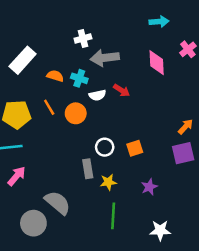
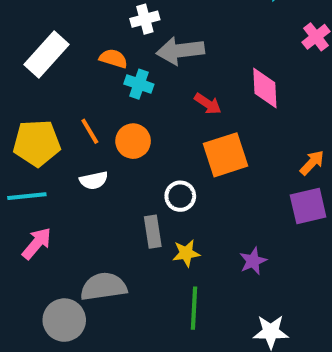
pink diamond: (157, 63) -> (265, 88), moved
orange semicircle: (55, 76) -> (113, 58), moved
white semicircle: (97, 95) -> (94, 180), moved
orange square: (135, 148) -> (225, 155), moved, size x1.6
gray semicircle: (58, 203) -> (104, 287), turned -48

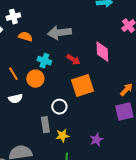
white cross: (145, 19) -> (13, 17), moved
cyan cross: (139, 84) -> (44, 61), moved

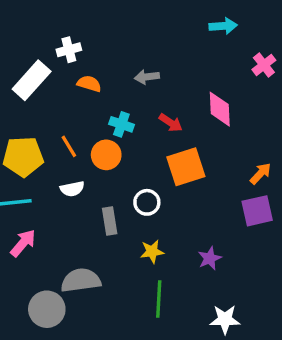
gray arrow: (59, 33) -> (147, 77), size x0.6
gray rectangle: (45, 125) -> (110, 221), moved

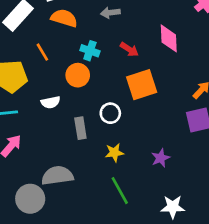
orange semicircle: (89, 84) -> (64, 18), size x1.4
orange line: (69, 146) -> (42, 52), moved
green line: (159, 299) -> (120, 191), turned -32

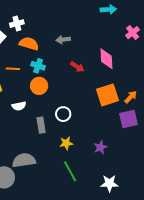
cyan cross: (90, 51) -> (38, 66), moved
orange line: (42, 52) -> (13, 69), turned -56
orange square: (142, 85) -> (107, 95), moved

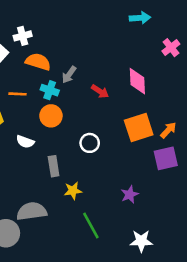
gray arrow: (63, 40) -> (69, 75), moved, turned -48
white semicircle: (19, 106) -> (25, 142), turned 32
white circle: (63, 114) -> (90, 143), moved
yellow star: (66, 143) -> (73, 191), moved

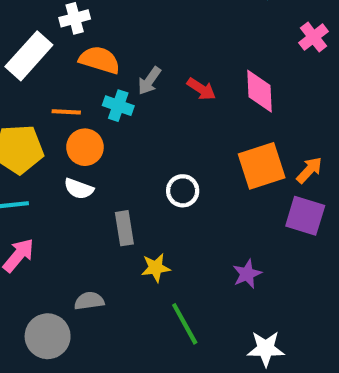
red arrow: (100, 91) -> (201, 89), moved
orange circle: (51, 116) -> (85, 147), moved
purple square: (166, 158) -> (305, 216), turned 30
gray semicircle: (32, 211) -> (89, 301), size x0.6

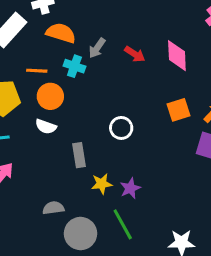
orange square: (262, 166) -> (178, 110), size x0.7
purple star: (247, 274) -> (130, 188), moved
gray circle: (48, 336) -> (80, 234), moved

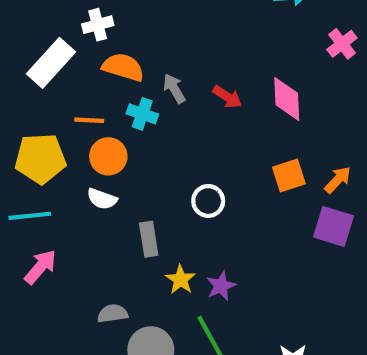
gray arrow: (97, 48) -> (174, 88), turned 115
yellow star: (102, 184) -> (181, 280), turned -30

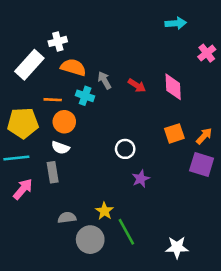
gray rectangle: (149, 239) -> (53, 172), moved
yellow star: (181, 280) -> (104, 211), moved
purple star: (221, 286) -> (141, 179), moved

